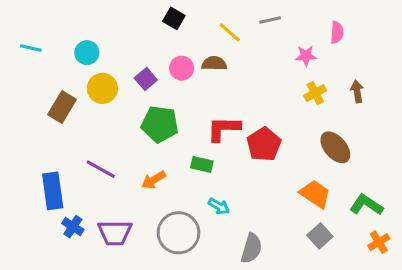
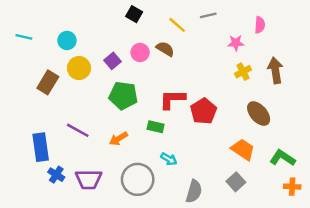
brown semicircle: (214, 64) -> (165, 49), turned 30
brown arrow: (357, 91) -> (275, 70), size x1.5
gray square: (320, 236) -> (236, 182), moved
orange cross: (379, 242) -> (292, 187), turned 35

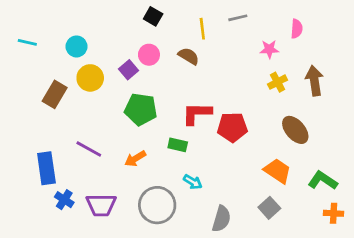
yellow line: (177, 25) -> (202, 29), turned 42
pink circle: (140, 52) -> (149, 55), moved
red pentagon: (203, 111) -> (232, 127), turned 30

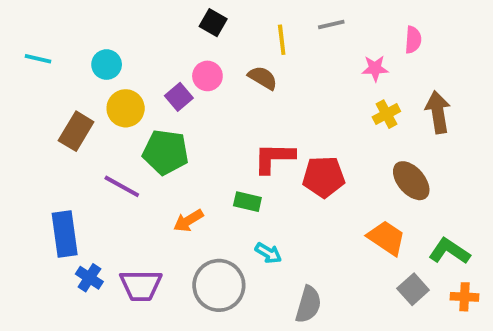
green pentagon: (141, 109) -> (166, 152), moved
purple line: (89, 149) -> (122, 186), moved
gray square: (269, 208) -> (413, 289), moved

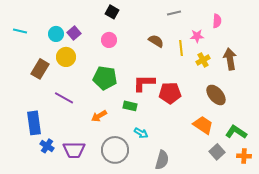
yellow line: (282, 40) -> (181, 48), moved
brown semicircle: (263, 78) -> (156, 41), moved
purple square: (179, 97) -> (74, 33), moved
green pentagon: (166, 152) -> (105, 78), moved

